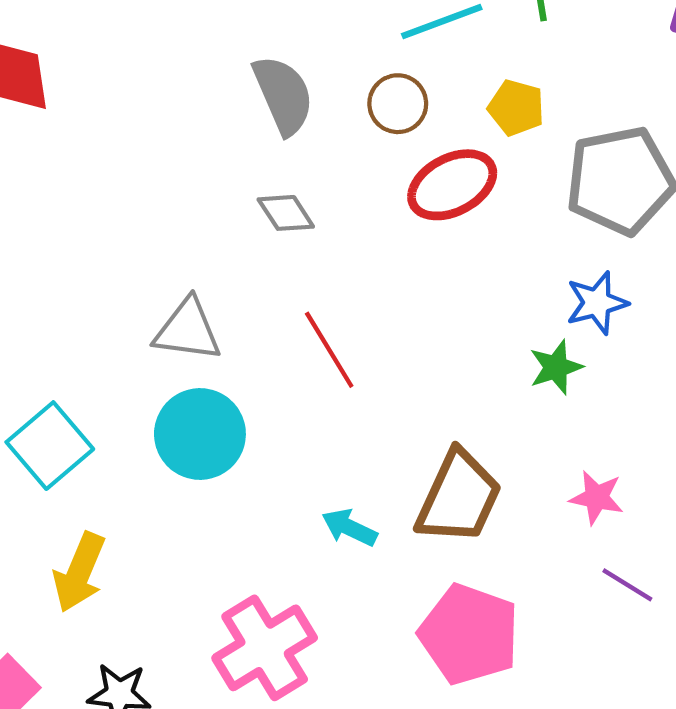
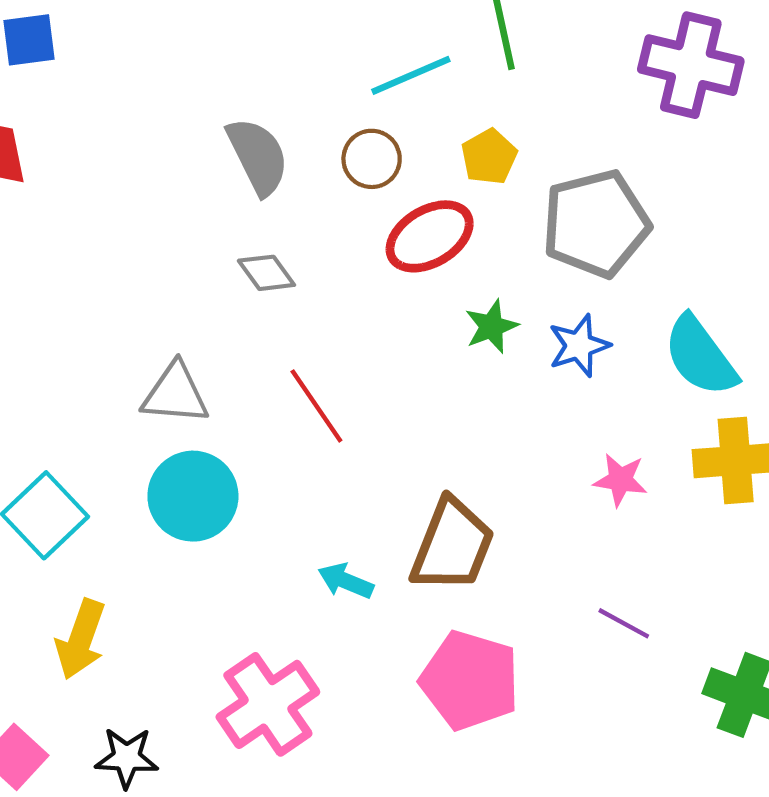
yellow pentagon: (516, 108) -> (489, 157), turned 30
green star: (556, 367) -> (491, 326), moved
pink star: (597, 498) -> (620, 480), moved

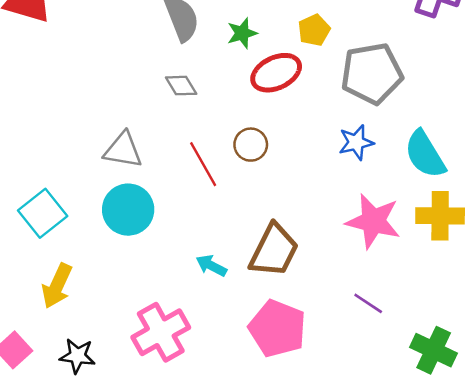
brown circle: (372, 159) -> (251, 145), moved
green star: (491, 326) -> (242, 33), moved
pink star: (620, 480) -> (373, 221), size x1.8

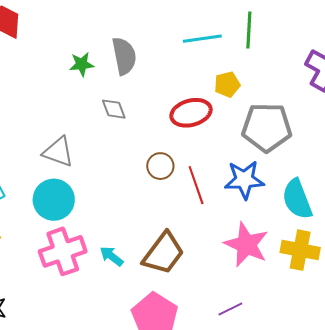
green star: (242, 33) -> (82, 64), moved
blue star: (356, 142) -> (244, 180), size x1.4
red line: (203, 164) -> (196, 185), moved
purple line: (368, 303) -> (230, 309), turned -70
pink cross: (161, 332) -> (63, 251), moved

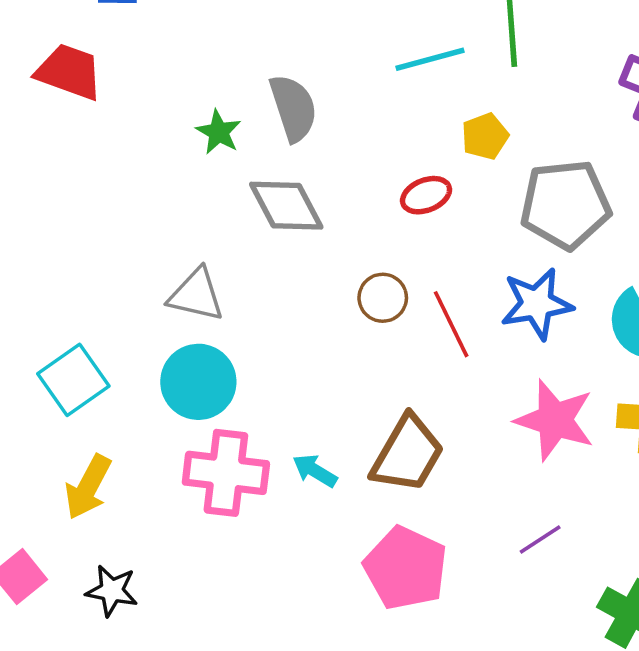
green star: (82, 64) -> (219, 132), turned -30
gray diamond: (114, 109) -> (286, 206), size x1.6
red ellipse: (191, 113) -> (426, 195), size x0.7
pink cross: (63, 251) -> (226, 473), turned 33

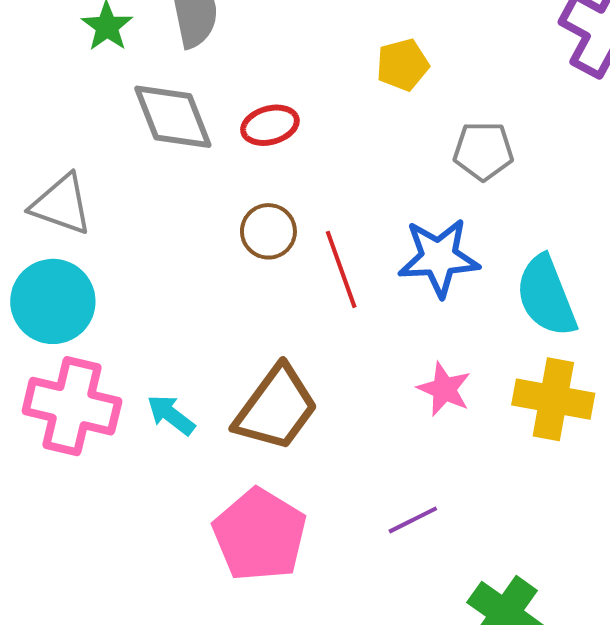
red ellipse: (426, 195) -> (270, 125), moved
gray pentagon: (565, 205) -> (483, 151), size x0.6
pink star: (555, 420) -> (444, 389), size x0.6

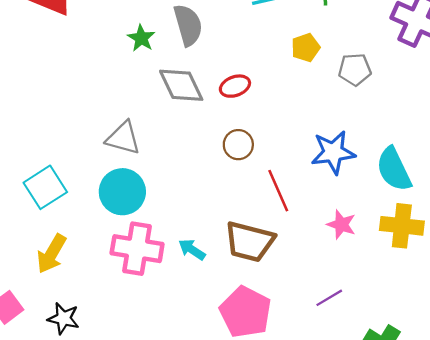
gray pentagon: (483, 151) -> (355, 69), moved
red line: (341, 269) -> (278, 191), moved
brown trapezoid: (276, 408) -> (250, 242), turned 72

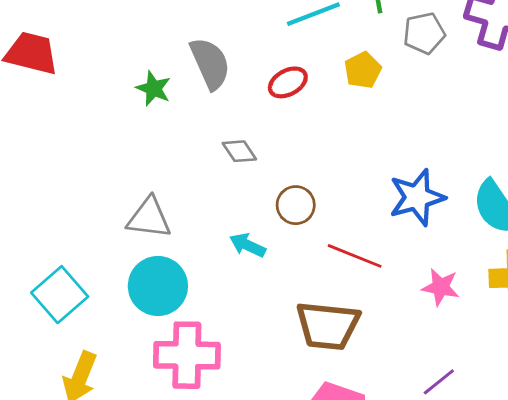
gray pentagon: (355, 69) -> (424, 33), moved
gray diamond: (181, 85) -> (239, 151), moved, size x0.6
red ellipse: (235, 86) -> (288, 82), moved
red line: (278, 191) -> (355, 256), turned -36
cyan arrow: (192, 250) -> (248, 245), moved

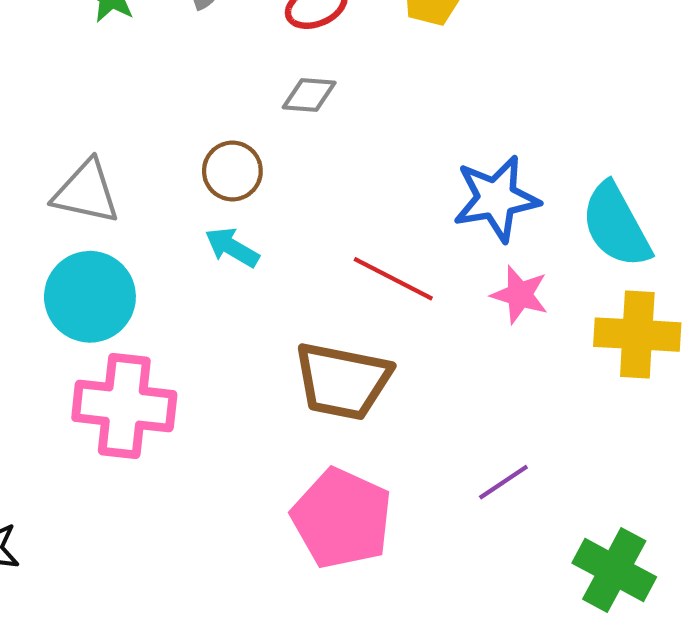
gray diamond: (239, 151) -> (309, 95), moved, turned -57
brown circle: (296, 205) -> (232, 171), moved
pink star: (441, 287) -> (520, 295), moved

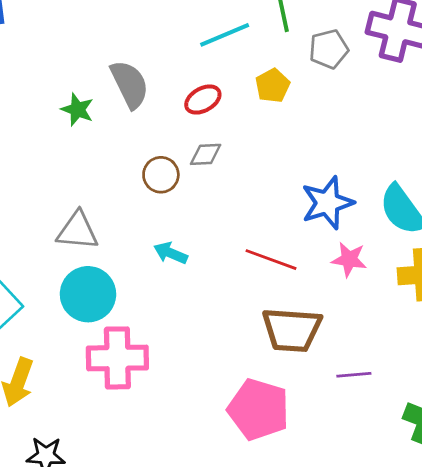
brown circle: (232, 171) -> (161, 175), moved
brown trapezoid: (343, 381) -> (292, 330), moved
purple line: (503, 482) -> (354, 375), turned 36

